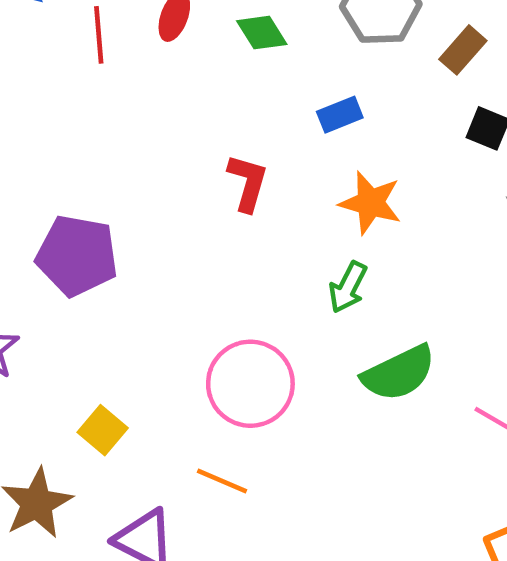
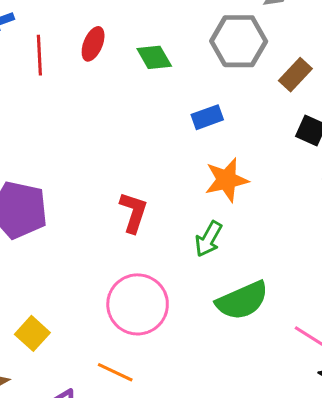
red L-shape: (248, 183) -> (133, 212), moved
orange star: (370, 203) -> (227, 180), turned -30

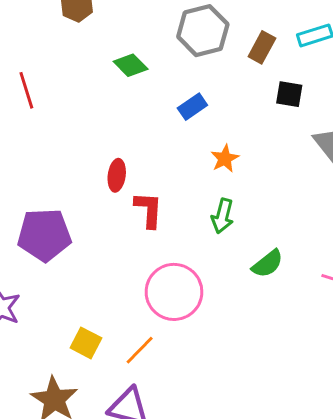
red ellipse: (93, 44) -> (117, 175), moved
orange star: (227, 180) -> (225, 159), size x0.7
green semicircle: (242, 301) -> (268, 264), size x0.7
orange line: (115, 372) -> (140, 350), moved, turned -56

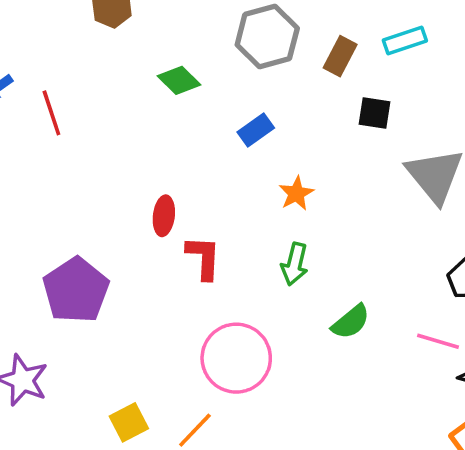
purple pentagon: (44, 235) -> (76, 290), turned -30
yellow square: (86, 343) -> (129, 422), turned 36

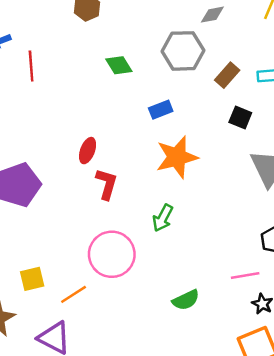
orange star: (296, 193) -> (177, 157), size x1.8
green arrow: (295, 264) -> (163, 218), moved
green semicircle: (351, 322) -> (186, 300), moved
pink line: (438, 341) -> (245, 275), turned -40

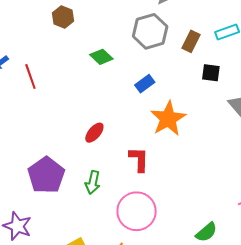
red ellipse: (88, 151) -> (94, 133), turned 35
red L-shape: (107, 184) -> (139, 159), moved
green arrow: (163, 218) -> (93, 182), moved

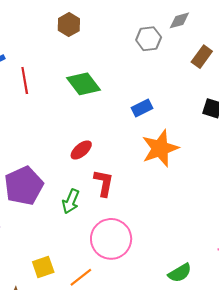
gray hexagon: (150, 31) -> (149, 39), moved, size x0.7
brown rectangle: (191, 41) -> (202, 57), moved
green diamond: (101, 57) -> (84, 84), moved, size x1.4
red L-shape: (139, 159) -> (104, 183), moved

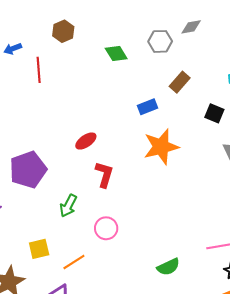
brown hexagon: (69, 25) -> (63, 31), moved
brown rectangle: (202, 57) -> (180, 82), moved
green diamond: (84, 84) -> (116, 54), moved, size x0.7
green arrow: (71, 201) -> (68, 206), moved
pink circle: (111, 239) -> (106, 228), size x0.6

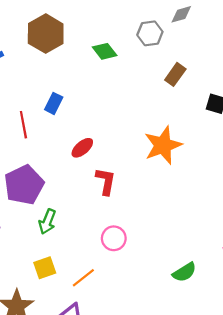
brown hexagon: (63, 31) -> (46, 34), size x1.6
red line: (39, 70) -> (23, 125), moved
blue rectangle: (147, 107) -> (54, 103), moved, turned -36
green arrow: (68, 206) -> (47, 222), moved

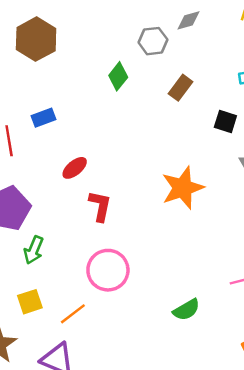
green diamond: (105, 51) -> (118, 76), moved, turned 75
blue rectangle: (54, 103) -> (43, 118), turned 42
orange star: (163, 145) -> (183, 188), moved
pink circle: (114, 238) -> (108, 270), size x1.5

